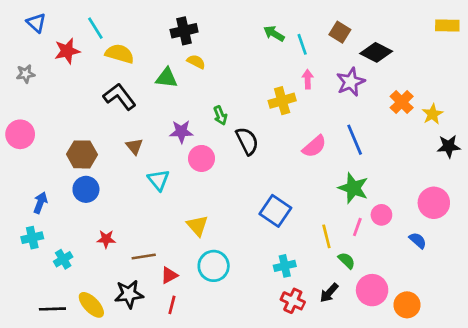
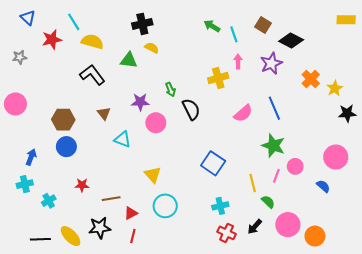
cyan triangle: (158, 180) -> (123, 139), turned -30

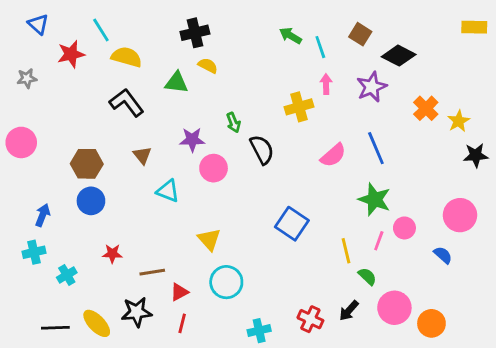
cyan cross: (220, 206) -> (259, 331), moved

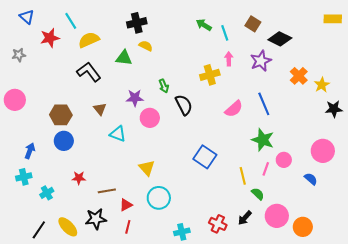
yellow semicircle: (127, 57) -> (89, 40), turned -40
black line: (55, 328) -> (39, 230), turned -54

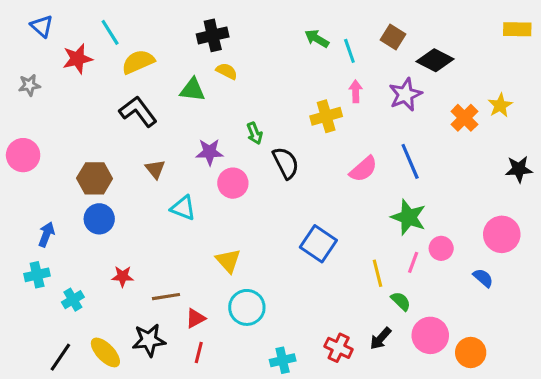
yellow star: (322, 85) -> (500, 105), moved

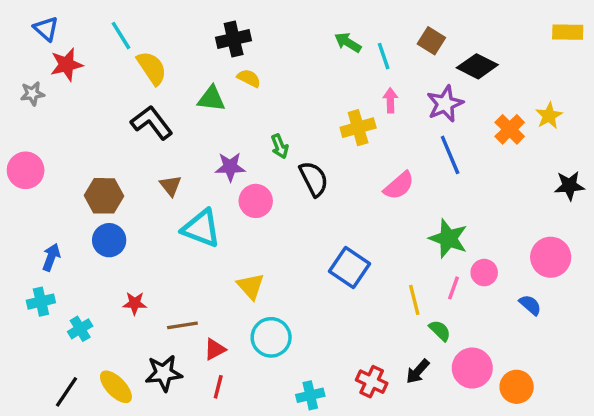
red star: (77, 59) -> (66, 65), moved
yellow semicircle: (138, 62) -> (152, 68), turned 80
blue line: (410, 161) -> (450, 155), moved
cyan triangle: (183, 208) -> (201, 228), size x1.4

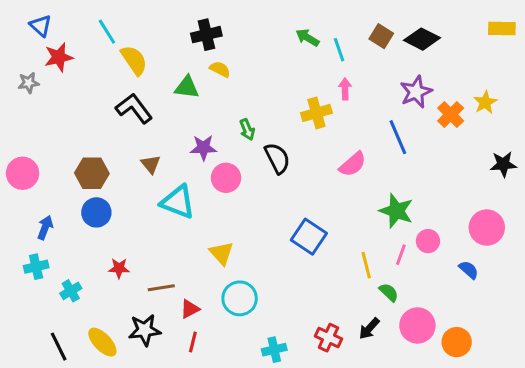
black diamond: (477, 66) -> (422, 39), moved
purple star: (445, 104) -> (416, 92), moved
pink circle: (26, 170) -> (23, 173), moved
black line: (66, 392) -> (59, 347), turned -60

